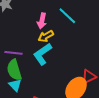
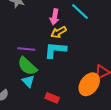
cyan L-shape: (42, 54) -> (55, 50), turned 40
green semicircle: (14, 70) -> (27, 66), turned -30

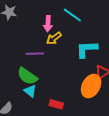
purple line: (26, 49) -> (35, 54), moved
cyan L-shape: (55, 50) -> (87, 49), moved

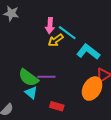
cyan line: (72, 15) -> (67, 33), moved
cyan L-shape: (87, 49) -> (88, 52), turned 40
purple line: (35, 54) -> (46, 77), moved

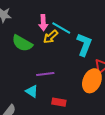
cyan L-shape: (88, 52) -> (84, 45), turned 80
green semicircle: (28, 78) -> (22, 43), moved

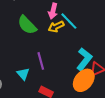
cyan L-shape: (84, 45) -> (84, 59), moved
purple line: (45, 74) -> (41, 61), turned 66

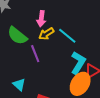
cyan line: (69, 21) -> (67, 36), moved
purple line: (41, 61) -> (35, 54), moved

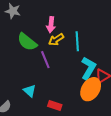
cyan line: (67, 36) -> (77, 41), turned 48

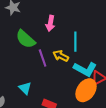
yellow arrow: (56, 40) -> (61, 56), moved, turned 56
cyan L-shape: (88, 68) -> (85, 69), turned 85

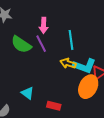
yellow arrow: (61, 56) -> (68, 63), moved
purple line: (43, 58) -> (41, 44), moved

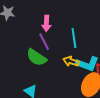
green semicircle: (21, 44) -> (36, 57), moved

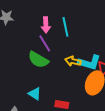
cyan line: (74, 38) -> (65, 27), moved

